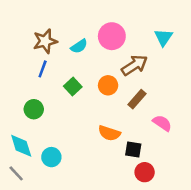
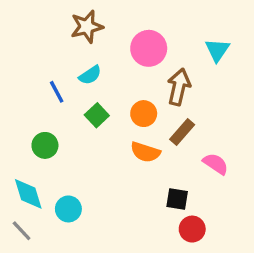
brown star: (45, 41) -> (87, 27), moved
cyan semicircle: (79, 46) -> (90, 75), moved
brown arrow: (134, 65) -> (179, 87), turned -44
blue line: (43, 69) -> (57, 92), turned -48
orange semicircle: (109, 133) -> (145, 152), moved

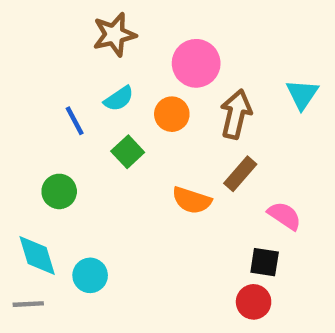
cyan triangle: (217, 50) -> (302, 94), moved
orange circle: (144, 114) -> (172, 114), moved
black square: (177, 199) -> (265, 262), moved
gray line: (22, 231) -> (28, 304), turned -50

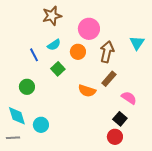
black square: (265, 262) -> (120, 119), turned 32

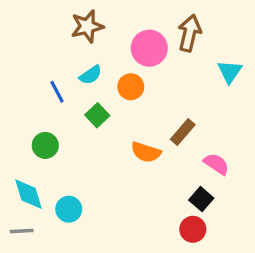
brown arrow: (107, 52) -> (189, 33), moved

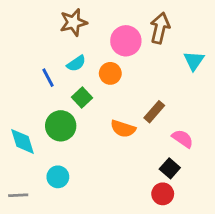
green circle: (45, 145) -> (61, 126), moved, size x1.4
cyan diamond: (28, 194) -> (22, 141), moved

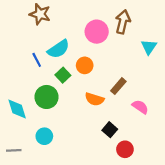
brown star: (73, 22) -> (40, 14), moved, turned 30
cyan semicircle: (76, 63) -> (58, 49), size x1.5
orange circle: (110, 73) -> (85, 65), moved
black square: (170, 168) -> (110, 130), moved

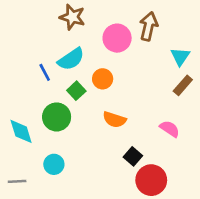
brown star: (40, 14) -> (72, 17), moved
brown rectangle: (118, 86) -> (183, 85), moved
red circle: (125, 149) -> (151, 180), size x1.5

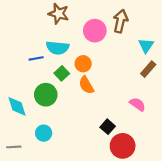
cyan semicircle: (71, 59) -> (57, 48), turned 40
blue line: (45, 72) -> (36, 58), turned -72
orange semicircle: (114, 120) -> (86, 85), moved, turned 42

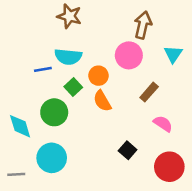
pink circle: (95, 31) -> (129, 55), moved
brown rectangle: (148, 69) -> (149, 92), moved
cyan circle: (44, 133) -> (52, 158), size x1.5
red circle: (123, 146) -> (169, 167), moved

